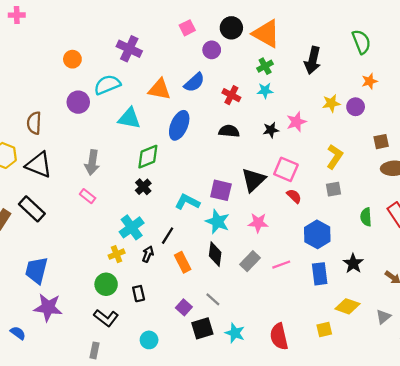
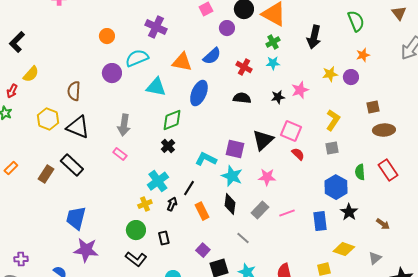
blue hexagon: (317, 234) -> (336, 187), moved
gray line: (213, 299) -> (243, 238), moved

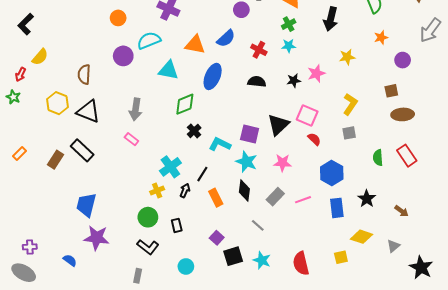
purple circle: (351, 77) -> (403, 60), moved
black cross: (168, 146) -> (194, 131), moved
blue hexagon: (336, 187) -> (332, 173), moved

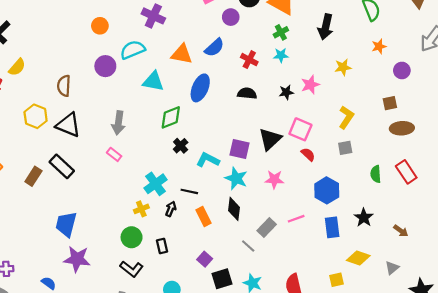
black line: (202, 174) -> (189, 191), turned 70
gray rectangle: (275, 197) -> (267, 227), moved

